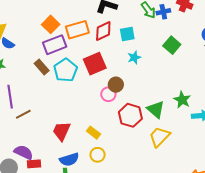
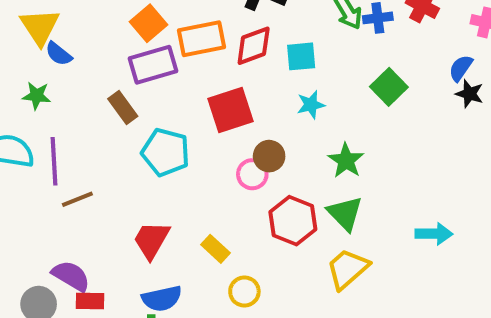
cyan pentagon: (65, 70) -> (166, 152), moved, turned -30
green star: (182, 100) -> (346, 161), moved
yellow circle: (98, 155) -> (244, 292), moved

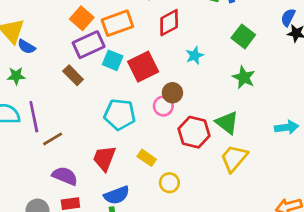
red diamond: (254, 46) -> (169, 23), moved
cyan square: (301, 56) -> (113, 60), moved, turned 36
cyan pentagon: (166, 152) -> (120, 114), moved
green star: (346, 161) -> (244, 77), moved
purple semicircle: (71, 276) -> (65, 176), moved

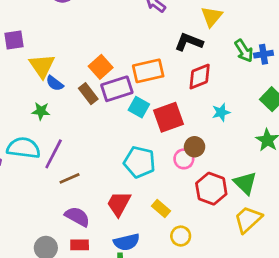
orange square: (82, 18) -> (101, 67), moved
brown rectangle: (73, 75) -> (88, 94), moved
purple line: (34, 117) -> (54, 154), turned 32

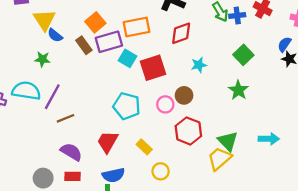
brown circle: (195, 147) -> (184, 95), moved
green triangle: (245, 183) -> (228, 141), moved

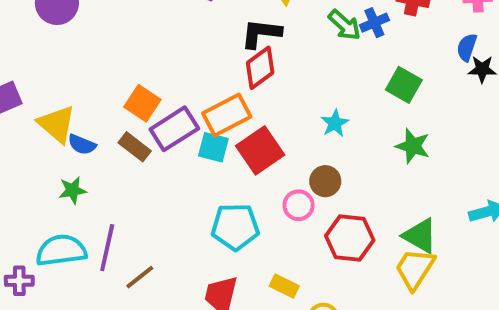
orange rectangle: (137, 27) -> (227, 115), moved
red diamond: (181, 33) -> (260, 68), moved

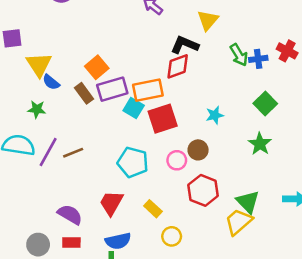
brown line: (140, 277) -> (73, 153), moved

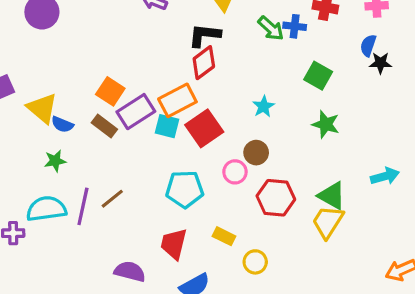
blue cross: (258, 59) -> (295, 26), turned 30

